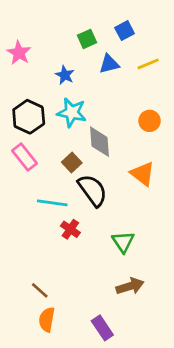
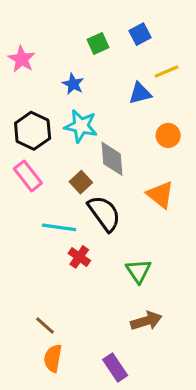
blue triangle: (109, 64) -> (140, 93), moved

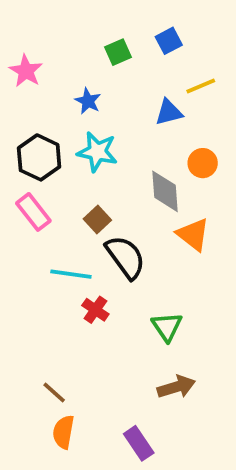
gray diamond: (112, 159) -> (165, 191), moved

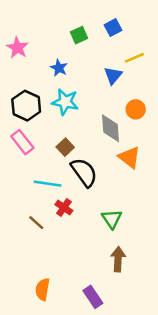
blue triangle: (169, 112) -> (113, 75), turned -36
brown arrow: (176, 387) -> (118, 259), turned -70
brown line: (54, 393) -> (36, 223), moved

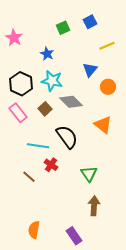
blue triangle: (113, 75) -> (90, 70), moved
gray diamond: (110, 128) -> (71, 102), moved, turned -40
brown square: (65, 147) -> (45, 109), moved

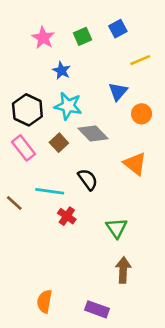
pink star: (14, 38) -> (43, 38), moved
black semicircle: (67, 137) -> (88, 179), size x0.7
brown line: (29, 177) -> (14, 203), moved
purple rectangle: (74, 236) -> (97, 309), turned -36

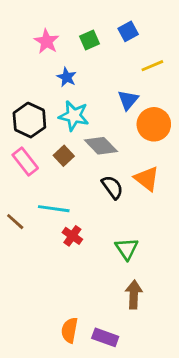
orange circle: (142, 114) -> (154, 124), size x1.5
black semicircle: (88, 179) -> (112, 187), moved
orange semicircle: (44, 301) -> (69, 330), moved

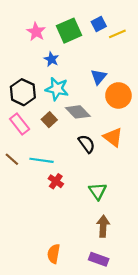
green square: (90, 40) -> (69, 31), size x1.6
yellow line: (152, 66) -> (117, 34), moved
brown line: (15, 222) -> (12, 159), moved
purple rectangle: (105, 337) -> (99, 259), moved

